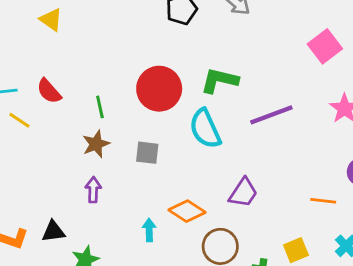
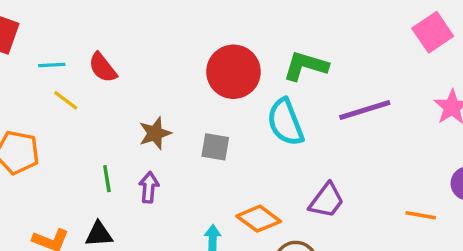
green line: (100, 107) -> (107, 179), moved

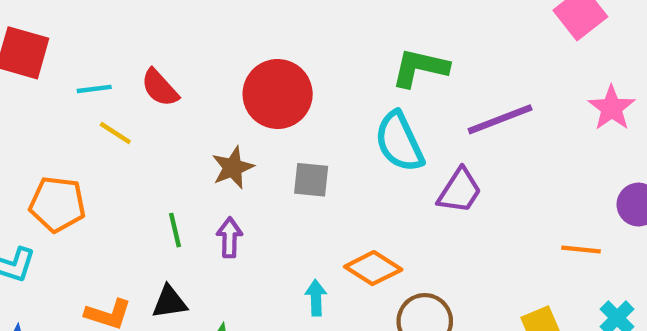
red circle: (233, 72) -> (278, 94), moved
purple trapezoid: (327, 201) -> (460, 191), moved

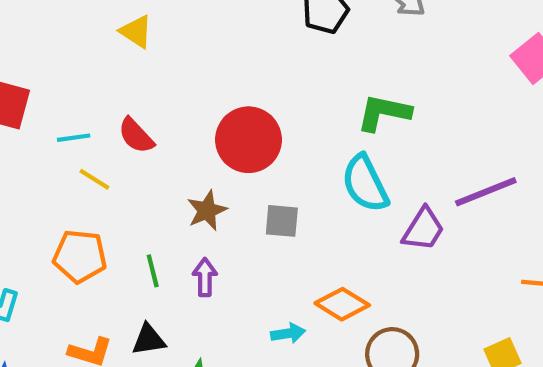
purple line: (500, 119) -> (486, 192), moved
orange pentagon: (57, 204) -> (80, 256), moved
cyan arrow: (316, 298) -> (288, 333), turned 84

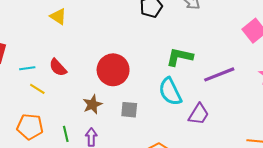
purple line: (486, 192) -> (219, 74), moved

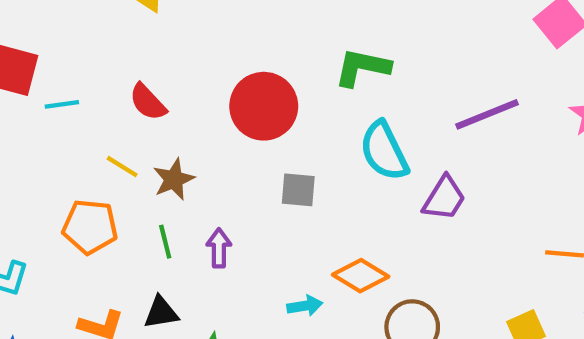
green L-shape: (180, 57) -> (362, 67), moved
cyan line: (27, 68) -> (62, 104), moved
yellow line: (37, 89) -> (122, 167), moved
brown star: (92, 104) -> (174, 179), moved

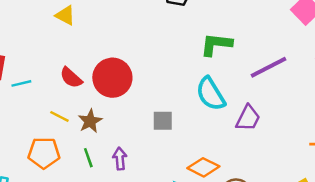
green L-shape: (362, 67) -> (216, 44), moved
red circle: (264, 106) -> (112, 78), moved

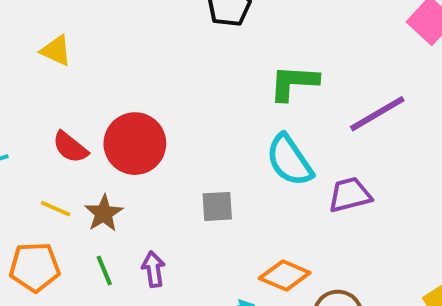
purple trapezoid: (248, 118) -> (350, 195), turned -128

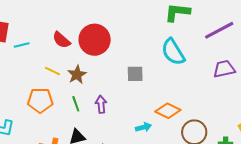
purple trapezoid: (350, 195) -> (224, 69), moved

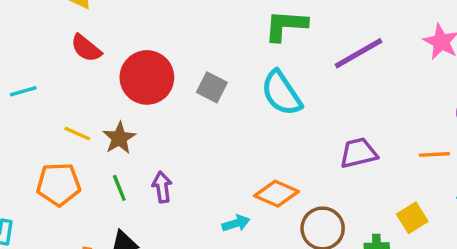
red semicircle: (61, 40) -> (86, 48), moved
purple trapezoid: (224, 69) -> (359, 153), moved
gray square: (135, 74) -> (212, 87), moved, turned 30

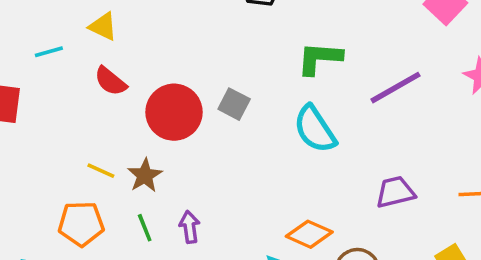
gray square: (212, 87) -> (234, 104), moved
cyan line: (23, 91) -> (49, 52), moved

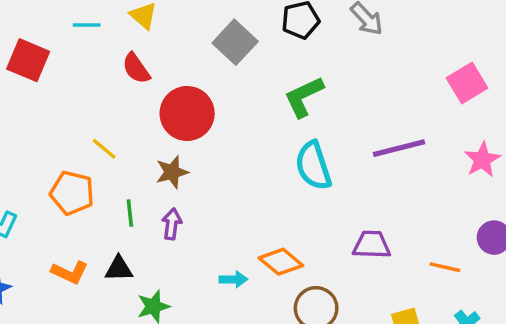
green L-shape: (320, 58) -> (304, 97), moved, turned -45
gray square: (234, 104) -> (235, 42), moved, size x1.4
brown star: (145, 175) -> (172, 172), moved

